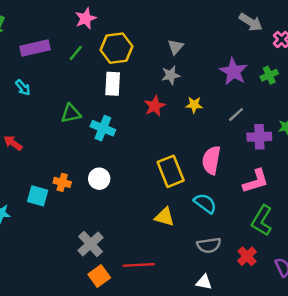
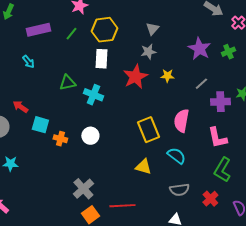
red star: (155, 106) -> (135, 77), size x1.4
pink L-shape: (256, 181) -> (217, 138), turned 95
cyan square: (38, 196) -> (40, 125), moved

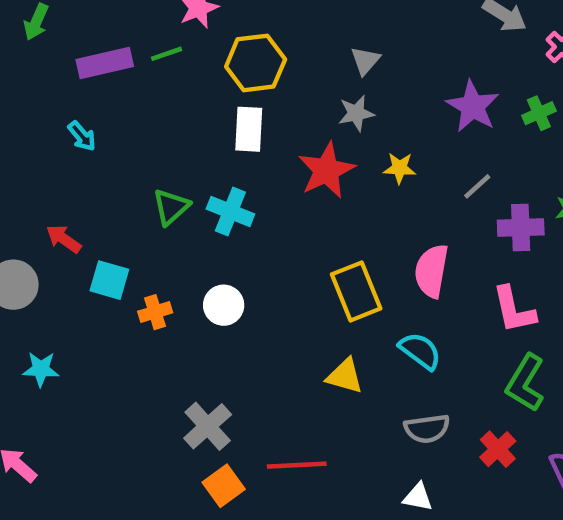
green line: (71, 34) -> (166, 54), moved, turned 32
green triangle: (67, 83) -> (171, 207), moved, turned -30
orange cross: (60, 139) -> (155, 312), turned -32

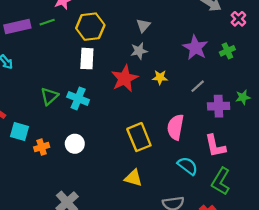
cyan semicircle: (420, 351) -> (188, 166), moved

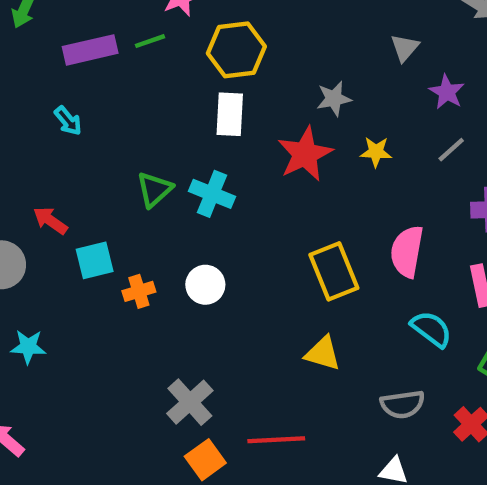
gray triangle: (143, 25) -> (405, 48), moved
purple star: (195, 48) -> (447, 92), size x0.7
gray line: (198, 86) -> (451, 150), moved
cyan square: (20, 132) -> (95, 260), turned -30

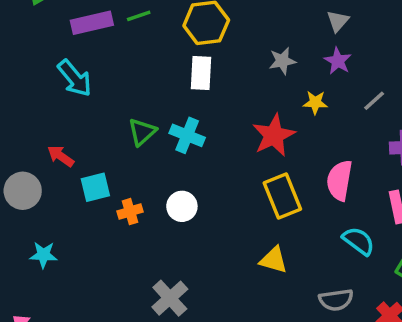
purple star: (447, 92) -> (338, 61), moved
cyan arrow: (68, 121) -> (75, 78), size x1.6
red star: (305, 154) -> (274, 135), moved

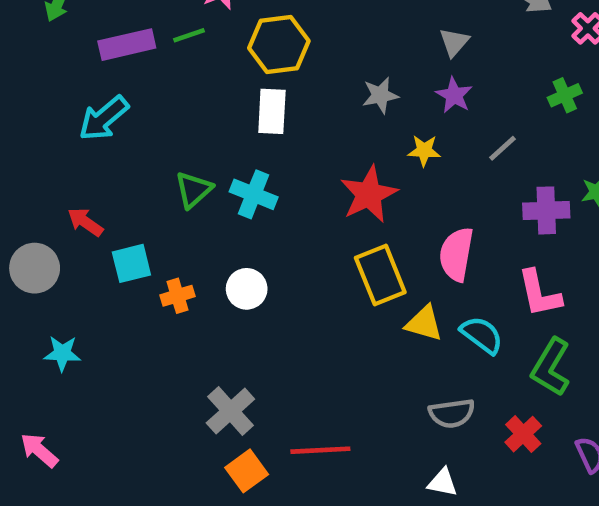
cyan arrow: (75, 78) -> (104, 118), turned 90
yellow triangle: (274, 260) -> (424, 323), moved

